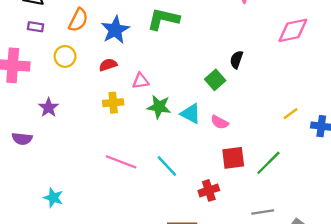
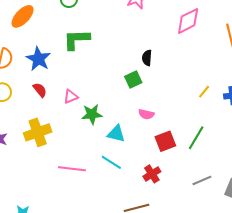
red semicircle: (108, 65) -> (40, 90), turned 84
green square: (215, 80) -> (133, 79), turned 30
yellow cross: (113, 103) -> (38, 132), moved, size x1.5
cyan triangle: (191, 114) -> (116, 134), moved

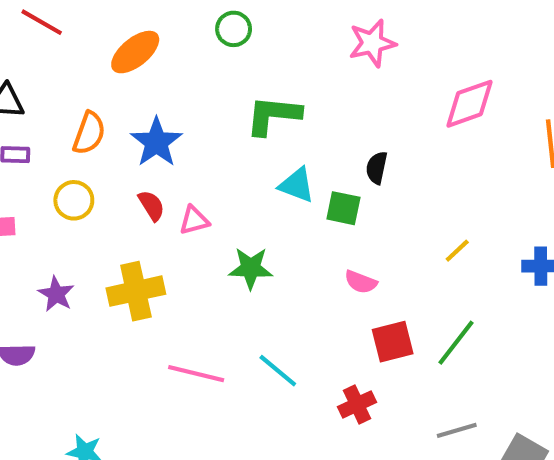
green L-shape: (76, 40) -> (273, 115), moved
green square: (133, 79) -> (343, 208), turned 30
yellow line: (204, 92) -> (457, 251), moved
pink triangle: (71, 97) -> (194, 220), moved
cyan triangle: (116, 134) -> (297, 185), moved

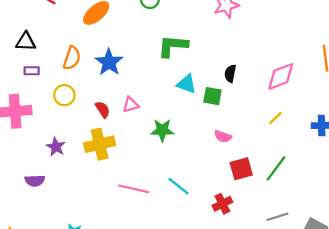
pink diamond: (469, 104) -> (281, 76), moved
red semicircle: (151, 205) -> (103, 109), moved

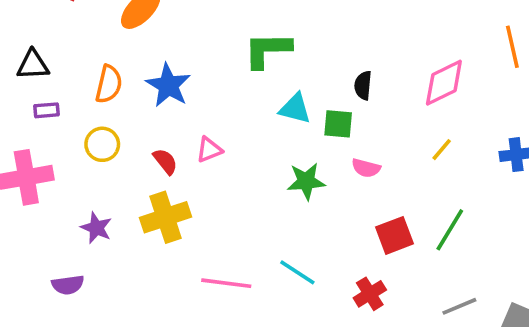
green star: (162, 130) -> (306, 181), moved
pink semicircle: (223, 136) -> (366, 168), moved

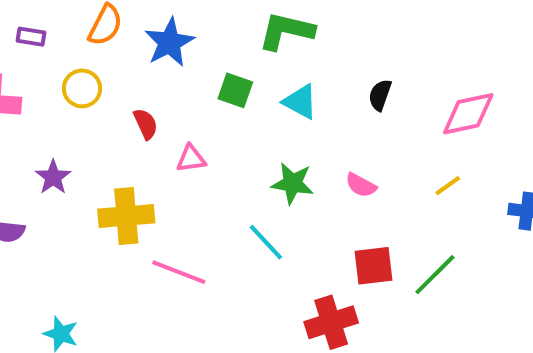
green square: (338, 124) -> (235, 90), moved
pink triangle: (209, 150) -> (191, 159), moved
yellow cross: (166, 217) -> (126, 216), moved
cyan line: (297, 272) -> (266, 242), moved
red cross: (370, 294) -> (331, 322), size x1.4

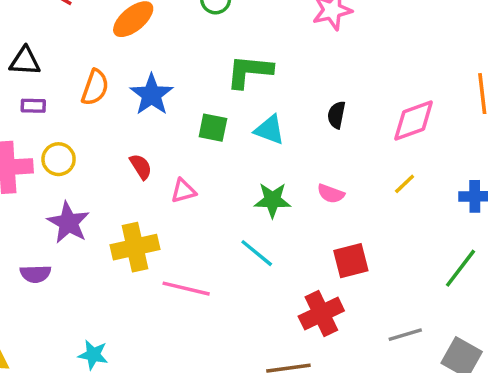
yellow circle: (82, 88) -> (59, 159), moved
purple star: (53, 177) -> (68, 223), size x1.4
green line: (435, 275) -> (461, 268), moved

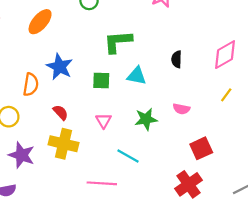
orange semicircle: (95, 87) -> (31, 85), moved
pink triangle: (183, 191) -> (103, 121), moved, turned -35
yellow cross: (135, 247) -> (64, 144), moved, turned 36
cyan line: (257, 253) -> (128, 156), moved

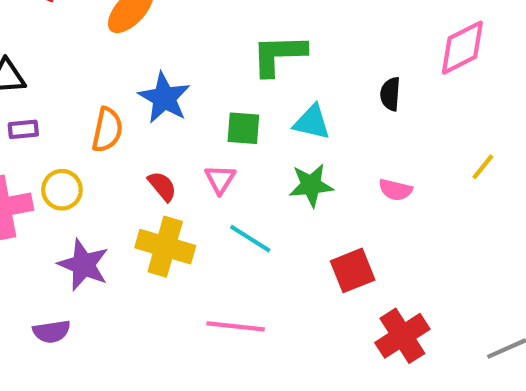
pink diamond: (225, 55) -> (462, 48), moved
green star: (146, 119) -> (311, 185), moved
pink triangle: (103, 121) -> (220, 179), moved
red square: (201, 148) -> (353, 270), moved
cyan line: (128, 156) -> (250, 239), moved

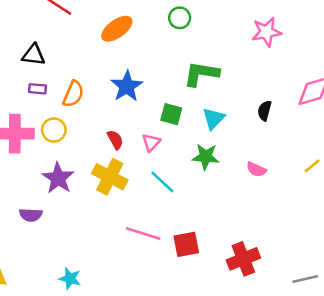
cyan triangle: (312, 122) -> (214, 119), turned 50
orange semicircle: (107, 130) -> (73, 94), moved
red square: (353, 270) -> (186, 244), moved

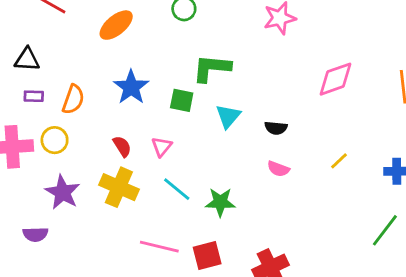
black semicircle: (265, 111) -> (276, 128), moved, turned -96
green square: (171, 114) -> (182, 100), moved
green star: (206, 157) -> (220, 202), moved

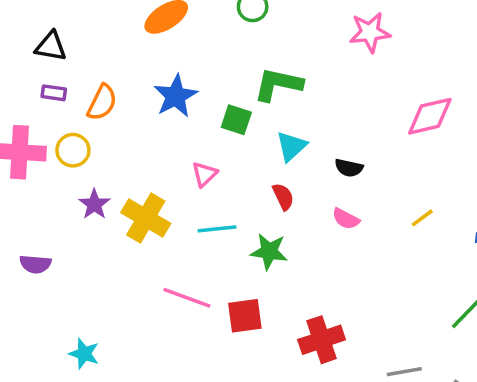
red semicircle: (122, 146) -> (283, 197), moved
cyan line: (177, 189) -> (217, 229), turned -52
purple star: (63, 192) -> (94, 204), moved, size x0.7

